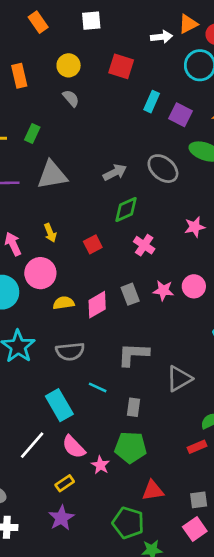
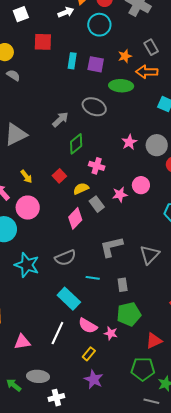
white square: (91, 21) -> (21, 14), moved
yellow semicircle: (64, 303) -> (81, 189), moved

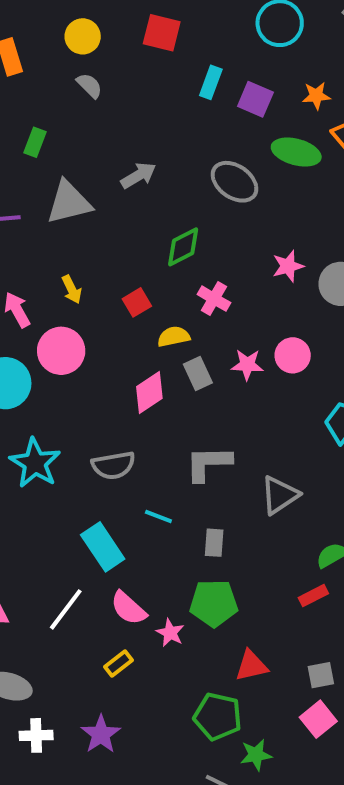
gray arrow: (60, 119) -> (138, 175), moved
purple star: (94, 379) -> (101, 734), moved

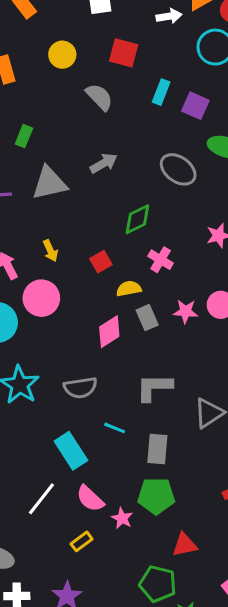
gray semicircle: (89, 86) -> (99, 97), moved, size x1.4
gray rectangle: (214, 543) -> (157, 449), size x1.4

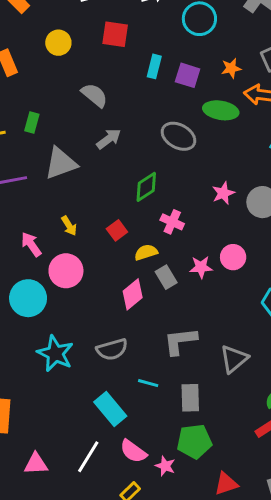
gray semicircle: (99, 97) -> (94, 95), moved

